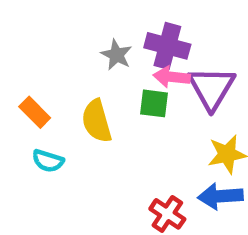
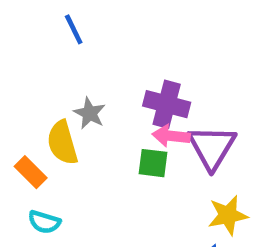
gray star: (116, 55) -> (90, 113), moved
yellow semicircle: (97, 121) -> (62, 143), moved

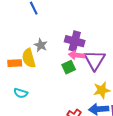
green square: (153, 163) -> (69, 67), turned -32
orange rectangle: (31, 172) -> (15, 63), moved, turned -48

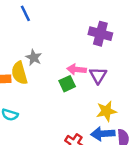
purple cross: (75, 41) -> (100, 34), moved
purple triangle: (95, 60) -> (98, 75), size x0.7

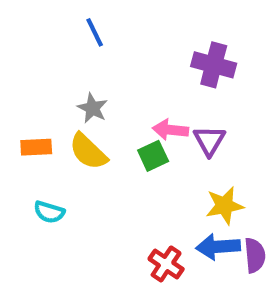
blue line: (25, 13) -> (95, 32), moved
yellow semicircle: (19, 73) -> (88, 151), moved, turned -30

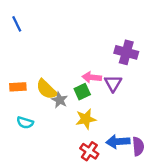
blue line: (95, 32) -> (17, 24), moved
purple cross: (214, 65) -> (126, 52), moved
gray star: (92, 108) -> (60, 100), moved
yellow star: (224, 206) -> (86, 119), moved

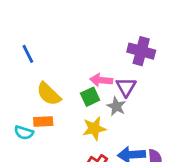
blue line: (17, 24) -> (28, 54), moved
orange rectangle: (18, 87) -> (43, 122), moved
gray star: (60, 100) -> (116, 106), moved

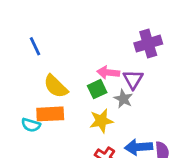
purple cross: (141, 51) -> (148, 44), turned -32
orange rectangle: (43, 122) -> (50, 114), size x1.4

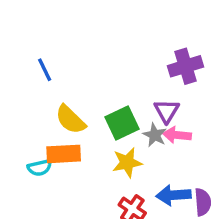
pink arrow: (108, 73) -> (177, 135), moved
green square: (97, 89) -> (122, 123), size x1.4
cyan semicircle: (31, 125) -> (40, 168), turned -30

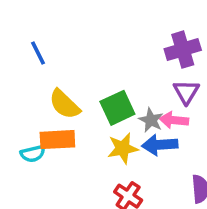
purple triangle: (167, 111) -> (186, 92), moved
blue arrow: (174, 195) -> (160, 145), moved

